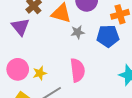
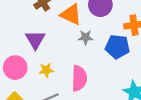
purple triangle: (20, 27) -> (35, 40), moved
yellow star: (40, 73) -> (46, 70), moved

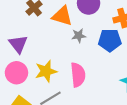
purple triangle: (35, 40) -> (18, 44), moved
yellow star: (46, 70) -> (46, 71), size x1.5

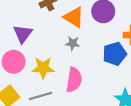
gray star: (79, 36) -> (73, 43), moved
blue pentagon: (110, 40) -> (115, 54), turned -30

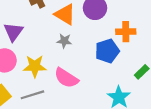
pink semicircle: (74, 80) -> (66, 78), turned 115

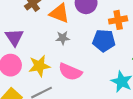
blue pentagon: (107, 51) -> (104, 41), turned 30

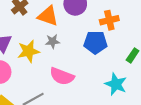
yellow star: (39, 66) -> (28, 51), moved

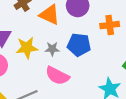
gray star: (53, 41) -> (52, 49), moved
blue pentagon: (95, 42) -> (79, 45), moved

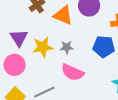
blue pentagon: (79, 45) -> (104, 47), moved

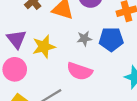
gray star: (67, 47) -> (84, 38), moved

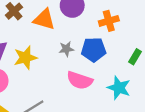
pink semicircle: (80, 71) -> (80, 80), moved

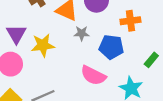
gray star: (66, 49) -> (82, 33), moved

